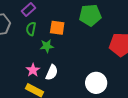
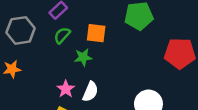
green semicircle: (31, 29) -> (62, 35), turned 32

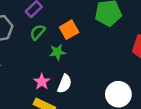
orange square: (96, 33) -> (69, 30), turned -36

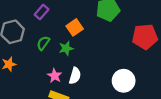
green semicircle: (38, 32) -> (43, 43), moved

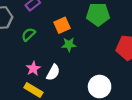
green star: (66, 48) -> (69, 45), moved

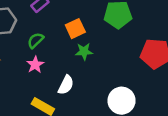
pink star: (33, 68) -> (35, 65), moved

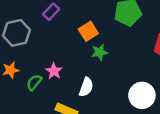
green semicircle: (36, 40) -> (34, 82), moved

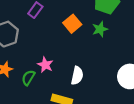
green star: (100, 52) -> (100, 29), moved

